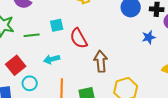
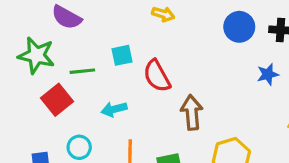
red square: (16, 65) -> (57, 100), moved

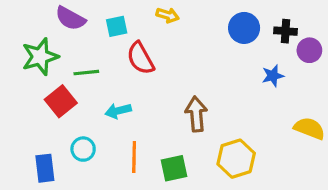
green star: (36, 55) -> (40, 57), turned -30
cyan square: (122, 55) -> (117, 26), moved
red semicircle: (157, 76) -> (140, 58), moved

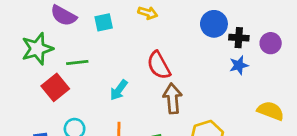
black cross: (286, 31) -> (239, 38), moved
red semicircle: (140, 58) -> (159, 65), moved
cyan arrow: (118, 111) -> (119, 90), moved, turned -40

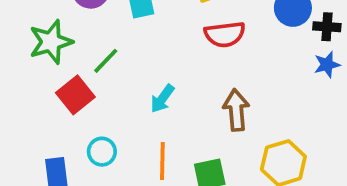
green line: (77, 63) -> (106, 61), turned -40
red semicircle: (159, 65) -> (225, 34), moved, turned -68

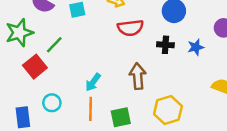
black cross: (327, 27) -> (165, 45), moved
cyan arrow: (162, 99) -> (93, 82), moved

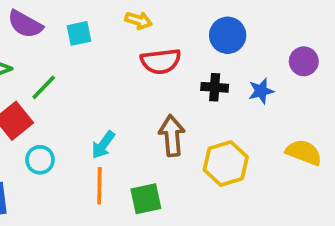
cyan circle: (52, 103) -> (40, 160), moved
yellow hexagon: (168, 110) -> (226, 163), moved

